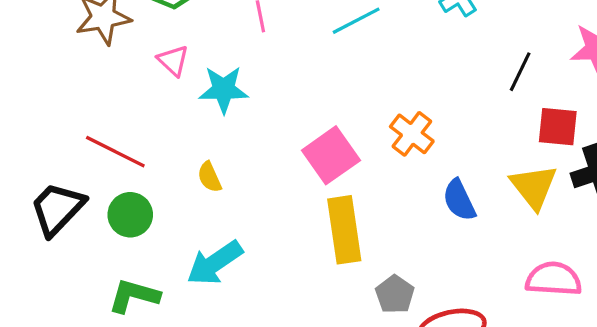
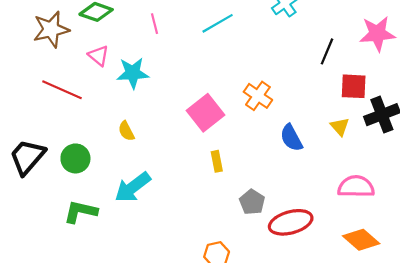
red line: (115, 152) -> (62, 90), moved
yellow triangle: (534, 187) -> (340, 127), size x0.6
yellow rectangle: (344, 230) -> (217, 161), size x0.5

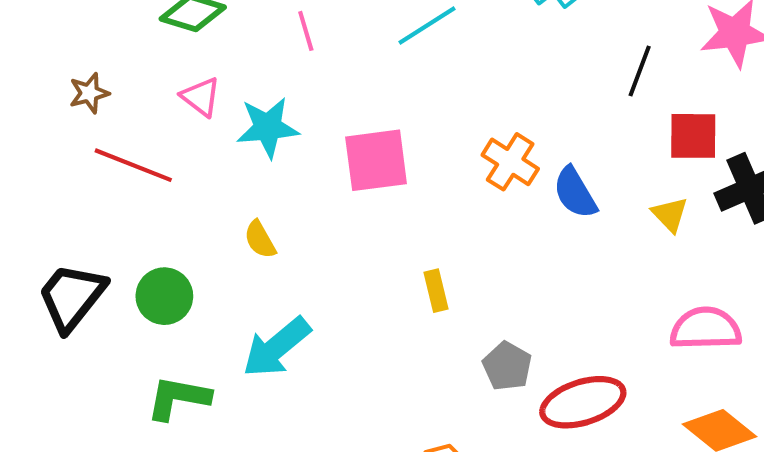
brown star: (51, 29) -> (89, 93), moved, size x0.6
pink square: (205, 113) -> (376, 160), moved, turned 33
blue semicircle: (291, 138) -> (575, 193), moved

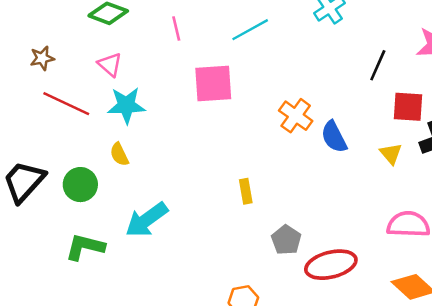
cyan star: (268, 127) -> (126, 105), moved
pink square: (376, 160) -> (213, 84), moved
yellow semicircle: (260, 240) -> (119, 154), moved

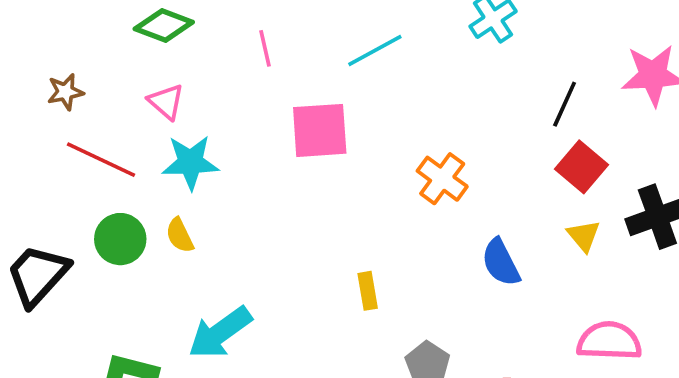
red square: (408, 107) -> (581, 167), moved, turned 36
blue semicircle: (334, 137) -> (501, 262), moved
green circle: (80, 185) -> (120, 239), moved

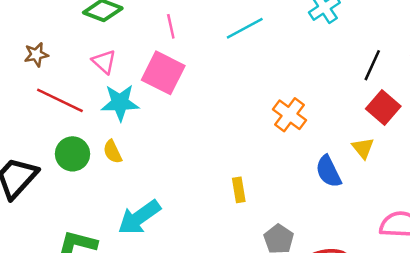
pink square: (320, 130) -> (163, 73), moved, turned 30
yellow triangle: (584, 236) -> (363, 148), moved

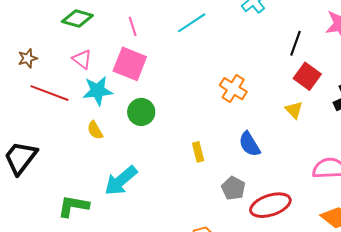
green circle: (72, 154) -> (141, 112), moved
blue semicircle: (328, 171) -> (249, 144), moved

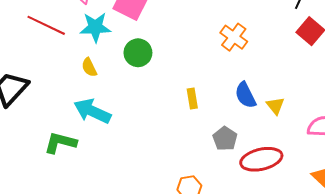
yellow triangle: (294, 110) -> (275, 106), moved
cyan arrow: (121, 181) -> (92, 111), moved, turned 60

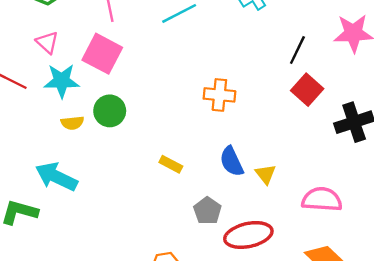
orange cross: (234, 37) -> (219, 95), turned -32
yellow semicircle: (89, 67) -> (72, 123), moved, turned -72
yellow rectangle: (192, 99) -> (171, 164), turned -54

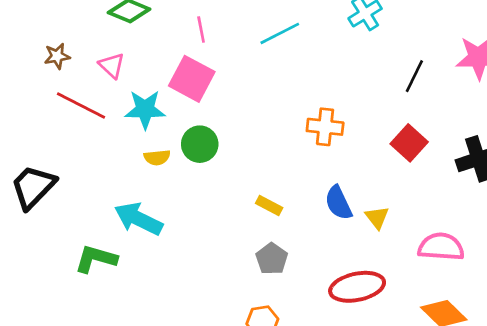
pink triangle: (47, 42) -> (112, 65), moved
red square: (307, 90) -> (409, 143), moved
gray pentagon: (207, 211) -> (272, 259), moved

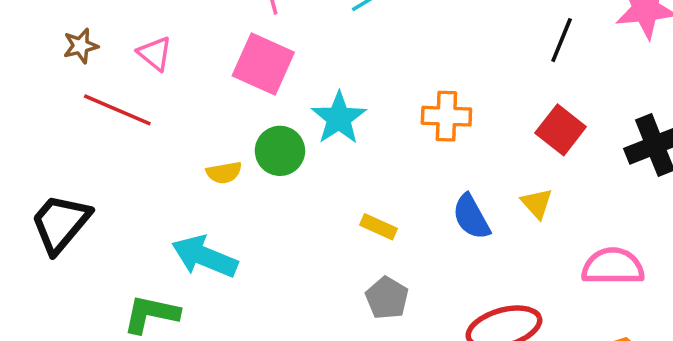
cyan star: (145, 109) -> (339, 118), moved, turned -30
yellow triangle: (377, 217) -> (537, 203), moved

